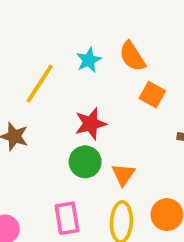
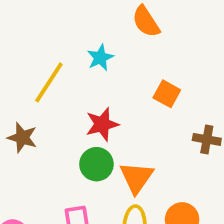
orange semicircle: (132, 56) -> (146, 22), moved
orange triangle: (123, 175) -> (136, 178), size x1.4

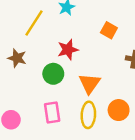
green circle: (96, 164) -> (53, 74), moved

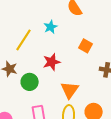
green circle: (53, 74) -> (30, 82), moved

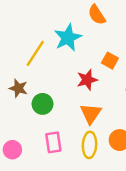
cyan star: (51, 27) -> (68, 38), size x1.6
red star: (52, 62) -> (87, 80), moved

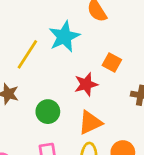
green circle: (43, 104) -> (48, 112), moved
orange triangle: (91, 114) -> (90, 123), turned 30

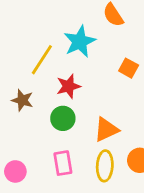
red star: (86, 84) -> (68, 86), moved

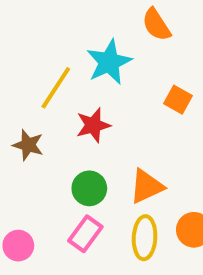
green circle: (63, 118) -> (89, 188), moved
pink rectangle: (63, 163) -> (85, 234), turned 45

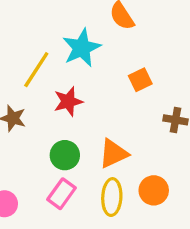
orange square: (178, 100) -> (140, 80), turned 35

